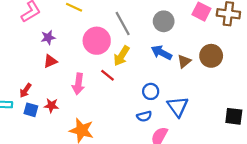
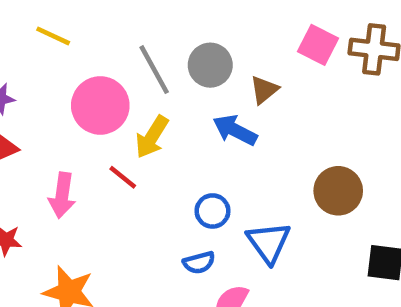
gray circle: (164, 21) -> (210, 65), moved
brown circle: (211, 56) -> (338, 191), moved
brown triangle: (184, 61) -> (264, 90), moved

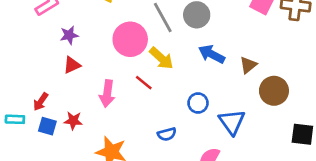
brown triangle: (264, 90) -> (248, 65), moved
yellow arrow: (152, 137) -> (161, 58), turned -80
blue semicircle: (199, 263) -> (167, 134), moved

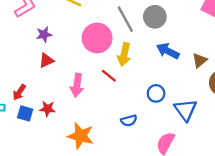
yellow arrow: (161, 58) -> (124, 55), turned 60

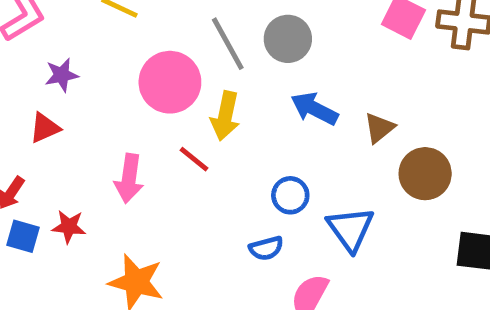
red triangle: (46, 60) -> (45, 128), moved
blue semicircle: (129, 121) -> (266, 248), moved

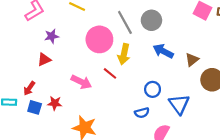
pink arrow: (129, 178) -> (81, 82), turned -72

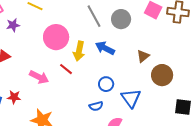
gray circle: (151, 20) -> (121, 19), moved
gray line: (125, 22) -> (94, 16), moved
purple star: (52, 36) -> (13, 25), moved
blue arrow: (163, 51) -> (105, 48), moved

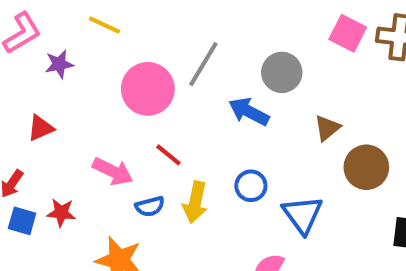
gray line: (94, 16) -> (203, 64), moved, turned 60
gray circle: (121, 19) -> (282, 72), moved
yellow arrow: (79, 51) -> (195, 202), moved
blue semicircle: (96, 106) -> (150, 206), moved

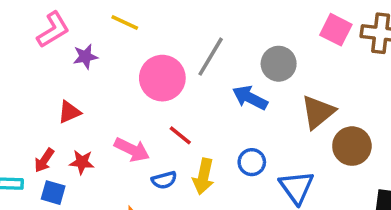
brown triangle: (327, 128) -> (318, 112), size x1.5
red star: (61, 213) -> (82, 162), moved

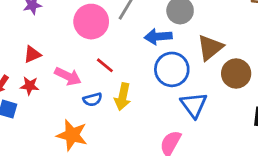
blue arrow: (250, 98) -> (158, 37), turned -32
red triangle: (69, 112) -> (32, 54), moved
blue circle: (252, 162) -> (172, 69), moved, size x1.6

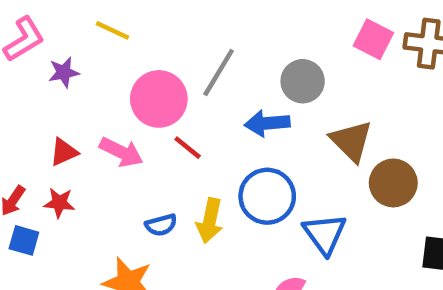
brown triangle: (210, 48) -> (351, 141), turned -36
red line: (105, 65) -> (188, 148), moved
blue circle: (172, 69) -> (267, 196), moved
pink arrow: (68, 76) -> (121, 152), moved

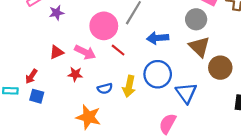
gray circle: (303, 81) -> (196, 19), moved
red star: (59, 203) -> (75, 74), moved

